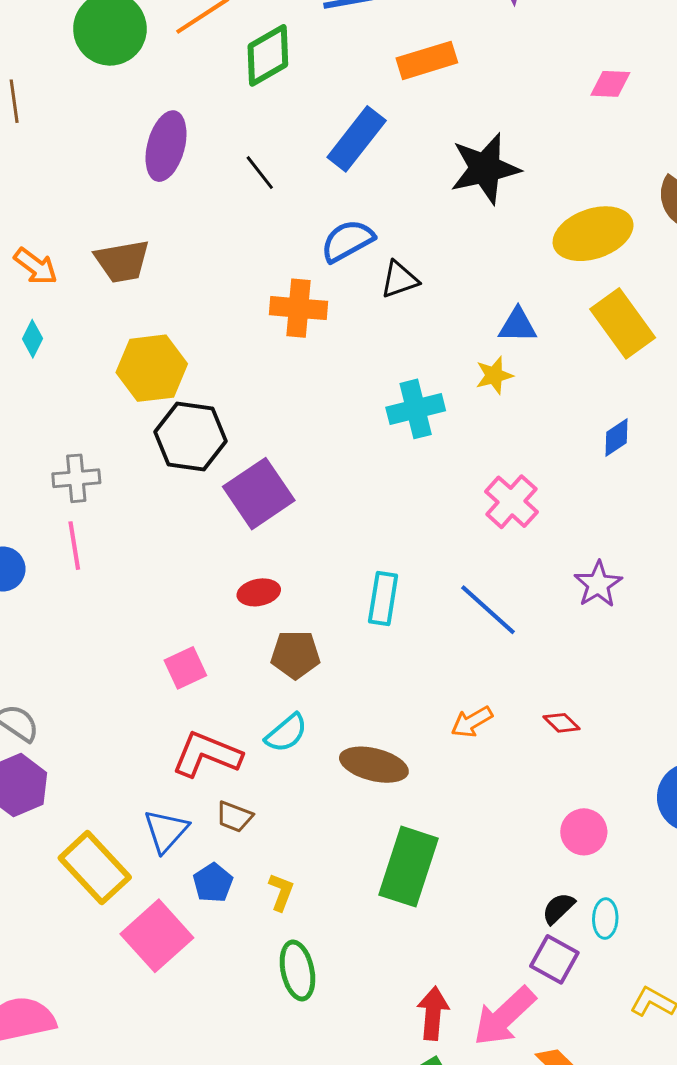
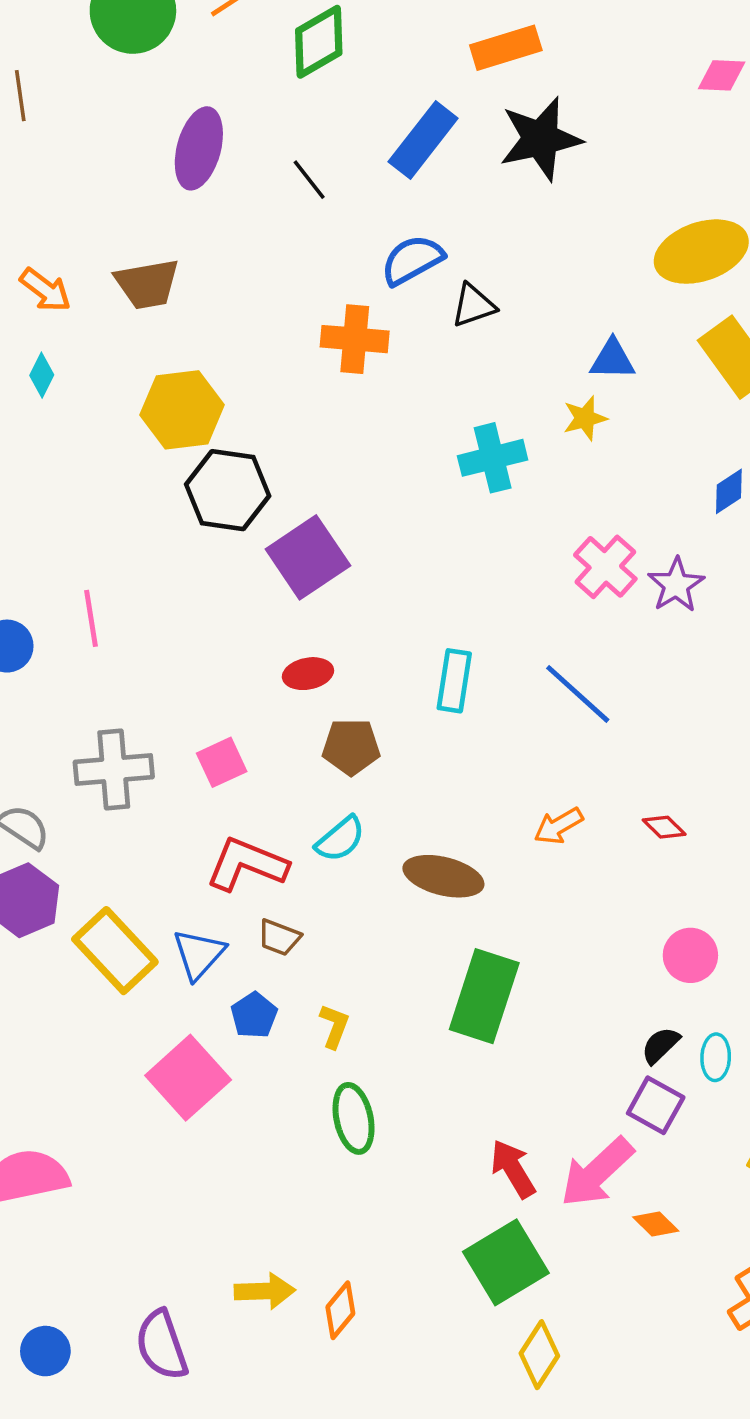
black star: (485, 168) -> (541, 139), moved
gray cross: (76, 478) -> (114, 770), moved, size x1.4
purple star: (598, 584) -> (676, 585), moved
yellow rectangle: (95, 868) -> (115, 951), moved
red arrow: (433, 1013) -> (513, 1169), turned -36

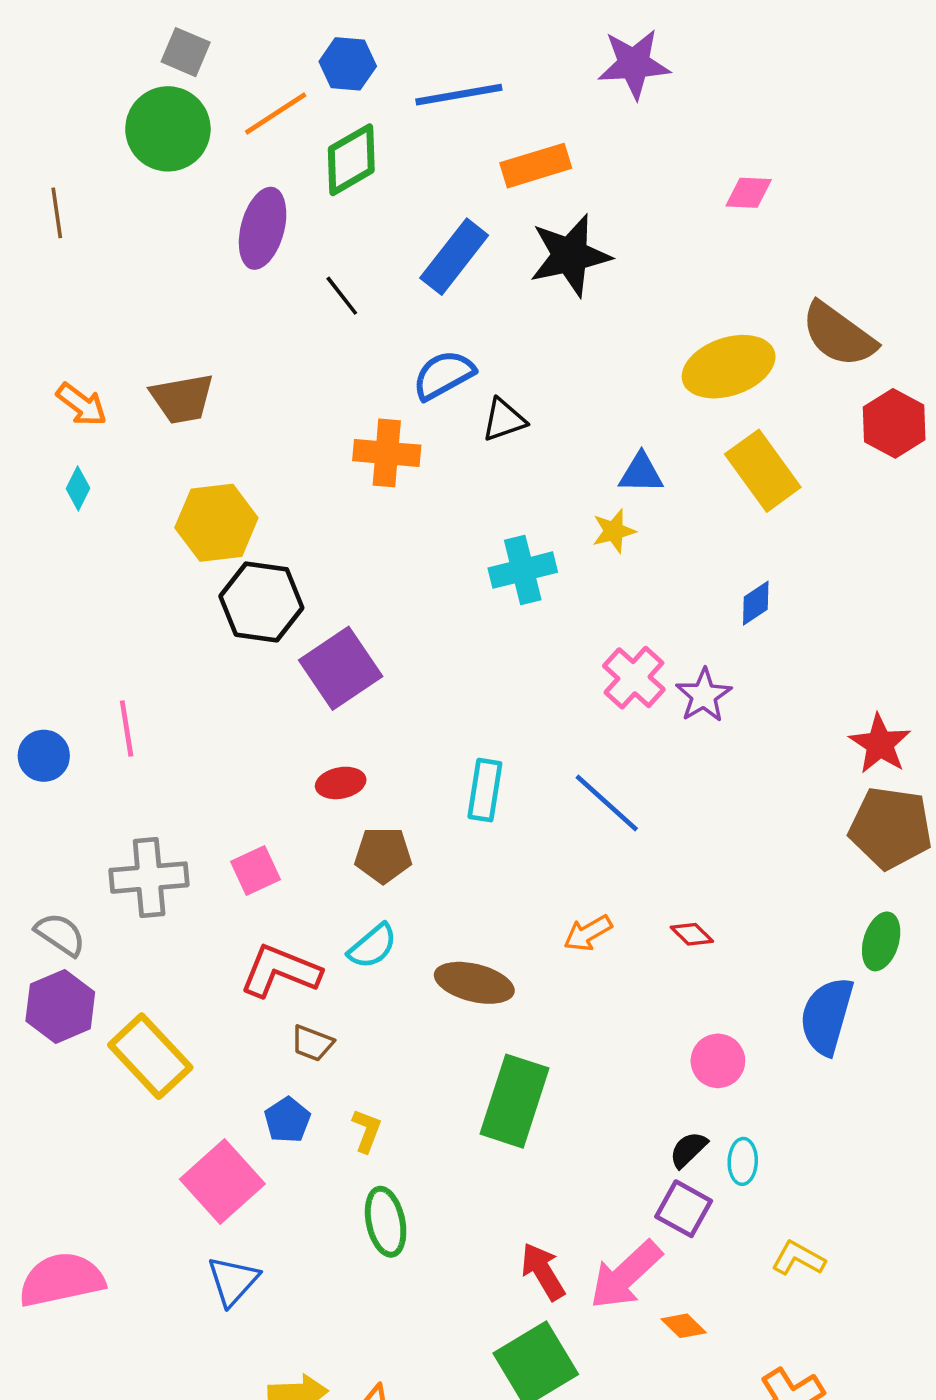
purple ellipse: (199, 148) -> (263, 228), moved
blue triangle: (199, 954) -> (233, 1281), moved

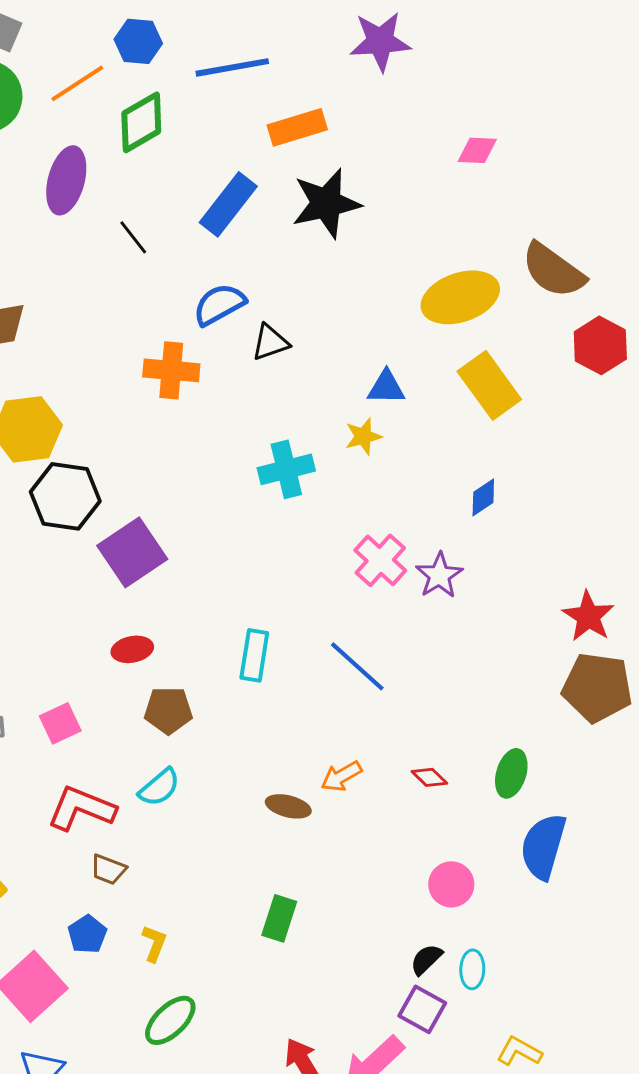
green ellipse: (881, 941) -> (511, 773), moved
brown ellipse: (474, 983) -> (288, 806), moved, size x0.7
green rectangle: (514, 1101) -> (279, 918), size x0.6
green ellipse: (386, 1222) -> (170, 1020), turned 58

